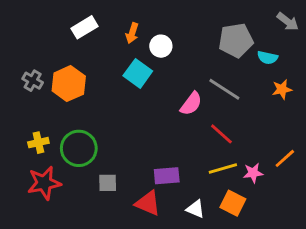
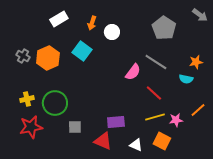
gray pentagon: (236, 40) -> (164, 28), turned -30
cyan semicircle: (268, 58) -> (186, 79), moved
cyan square: (138, 73) -> (82, 51), moved

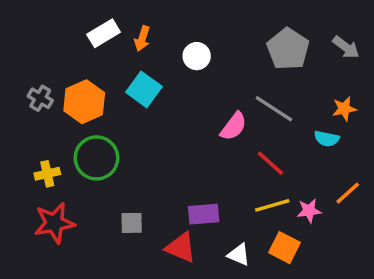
gray arrow: (200, 15) -> (346, 47), moved
orange arrow: (92, 23) -> (142, 38), moved
green circle: (55, 103) -> (96, 158), moved

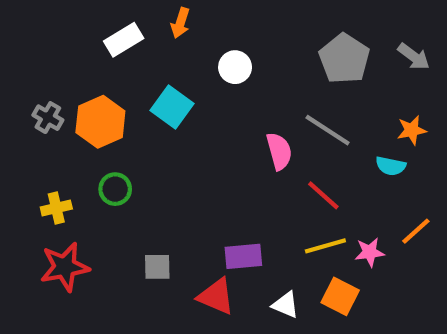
orange arrow: (142, 38) -> (180, 23), moved
pink semicircle: (234, 126) -> (279, 151), turned -52
green circle: (96, 158) -> (115, 189), size x0.6

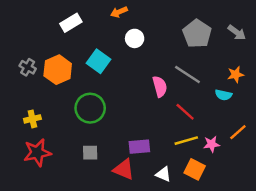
orange arrow: (180, 23) -> (119, 12), moved, turned 49
green circle: (115, 189) -> (90, 108), moved, size x1.6

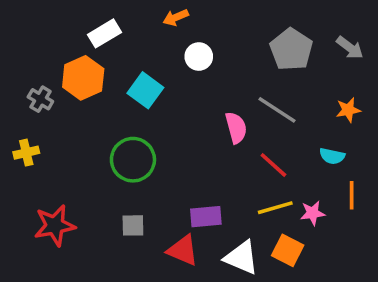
orange hexagon: (58, 70) -> (83, 78), moved
cyan semicircle: (224, 95) -> (332, 156), moved
yellow cross: (32, 119) -> (26, 153), moved
orange line: (238, 132) -> (352, 195), turned -48
white triangle: (163, 174) -> (241, 257), size x1.5

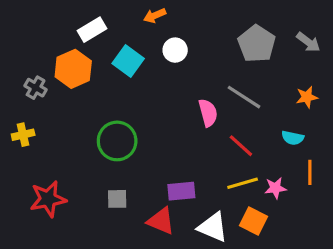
cyan square: (145, 90) -> (128, 61), moved

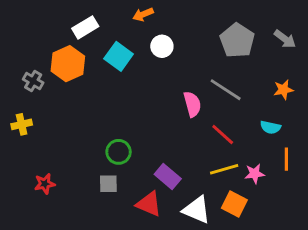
green circle: (117, 141) -> (119, 152), moved, size x0.7
purple rectangle: (181, 191) -> (168, 177), turned 45
red star: (48, 199) -> (45, 184), size x0.6

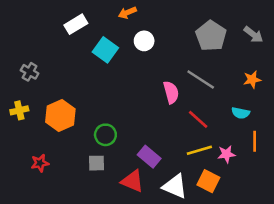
orange hexagon: (68, 64) -> (60, 116), moved

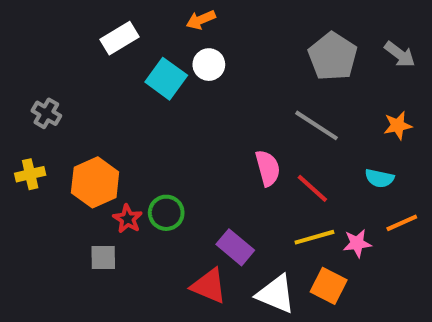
white circle: (144, 41) -> (209, 65), moved
pink semicircle: (171, 92) -> (268, 168), moved
orange line: (255, 141) -> (402, 223), turned 66
red star: (40, 163) -> (128, 219), moved, turned -30
gray square: (96, 163) -> (103, 257), moved

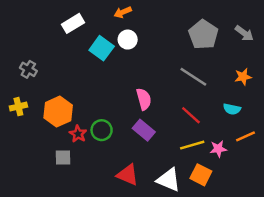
pink semicircle: (268, 168) -> (144, 99), moved
purple rectangle: (235, 247) -> (144, 130), moved

